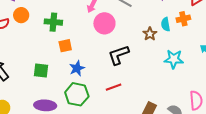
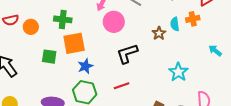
orange circle: (21, 15) -> (31, 27), moved
orange square: (65, 46) -> (74, 43), size x1.6
cyan star: (174, 59) -> (178, 72), moved, turned 30
green square: (41, 70) -> (49, 57), moved

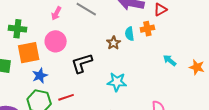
pink circle: (114, 22) -> (56, 41), moved
cyan star: (178, 72) -> (117, 82), moved, turned -30
red line: (122, 86) -> (66, 97), moved

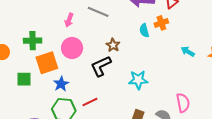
brown star: (114, 43) -> (113, 45), moved

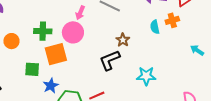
pink circle: (72, 48) -> (73, 32), moved
blue star: (61, 84) -> (51, 86), moved

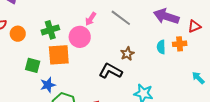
green cross: (43, 31) -> (50, 30), turned -30
black L-shape: (110, 60) -> (110, 71), turned 40

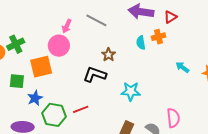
green cross: (50, 30) -> (16, 44), moved

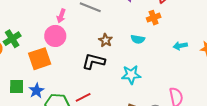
cyan semicircle: (141, 43) -> (138, 39), moved, turned -64
cyan arrow: (182, 67) -> (180, 46), turned -40
green square: (17, 81) -> (17, 87), moved

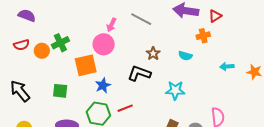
blue star: (36, 91) -> (103, 85), moved

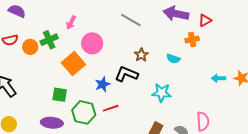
pink arrow: (111, 25) -> (71, 23), moved
orange square: (86, 65) -> (73, 64), turned -30
cyan arrow: (227, 66) -> (218, 78), moved
blue star: (103, 85) -> (103, 84), moved
green square: (60, 91) -> (60, 95), moved

